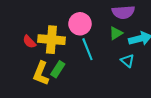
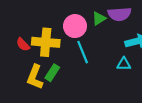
green triangle: (116, 33) -> (99, 18), moved
cyan triangle: (128, 61) -> (124, 64), turned -40

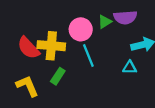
red semicircle: (23, 44) -> (28, 48), size x1.6
yellow L-shape: (35, 77) -> (27, 86), moved, turned 135

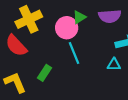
green triangle: (105, 22) -> (79, 17), moved
yellow cross: (51, 46) -> (29, 19), moved, turned -30

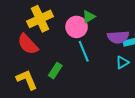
purple semicircle: (110, 16) -> (118, 37), moved
cyan triangle: (114, 65) -> (122, 62), turned -32

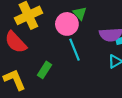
green triangle: (89, 17) -> (80, 13), turned -40

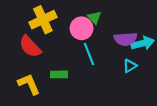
green rectangle: (44, 70) -> (59, 74), turned 56

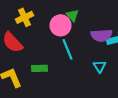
yellow cross: (43, 20) -> (24, 17), size x0.7
cyan triangle: (130, 66) -> (100, 66), moved, turned -32

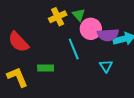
yellow cross: (24, 17) -> (58, 17), moved
pink circle: (60, 25) -> (91, 29), moved

